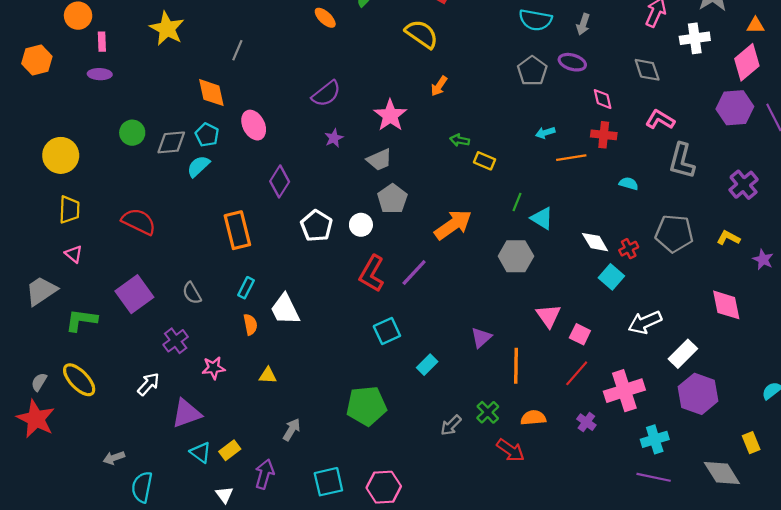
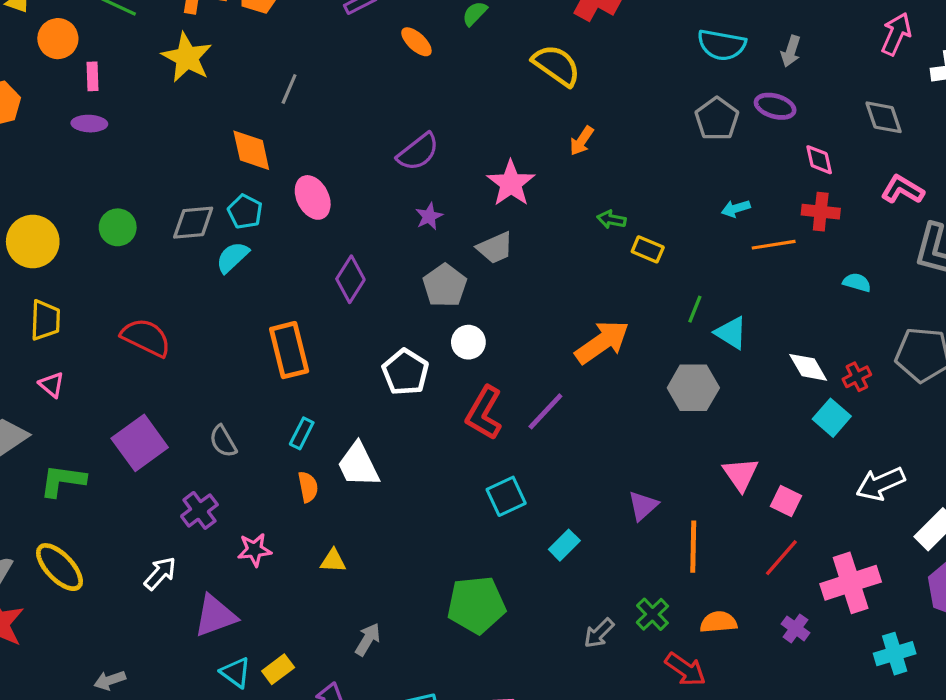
green circle: (132, 133) -> (118, 227), moved
gray pentagon: (392, 199) -> (445, 286), moved
white pentagon: (317, 226) -> (405, 372), moved

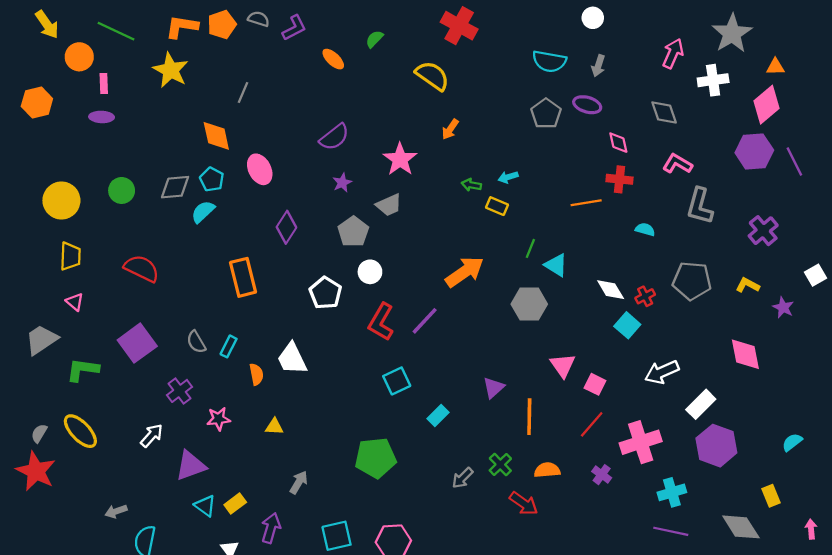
cyan arrow: (736, 208) -> (508, 177), moved
cyan rectangle: (302, 433) -> (229, 346), moved

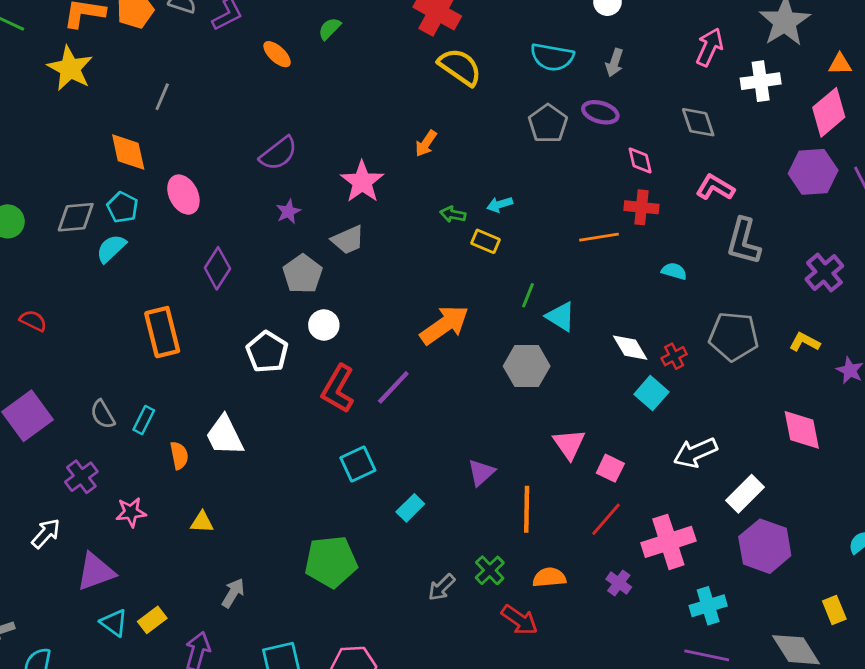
yellow semicircle: (432, 76) -> (460, 67), moved
red semicircle: (142, 268) -> (33, 321), size x0.6

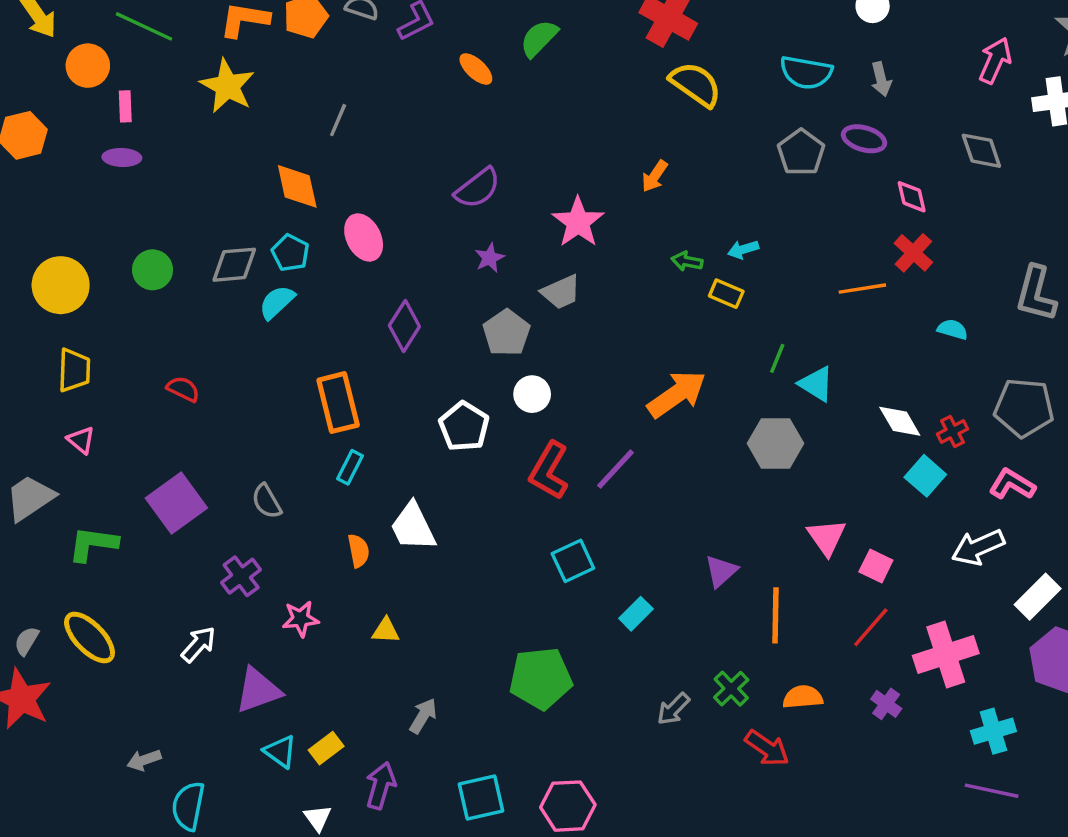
green semicircle: (330, 29) -> (539, 38), size x1.4
gray arrow: (615, 63) -> (881, 79), turned -32
pink L-shape: (715, 187) -> (1012, 484), moved
red cross: (641, 207) -> (913, 253), turned 36
cyan rectangle: (144, 420) -> (350, 467), moved

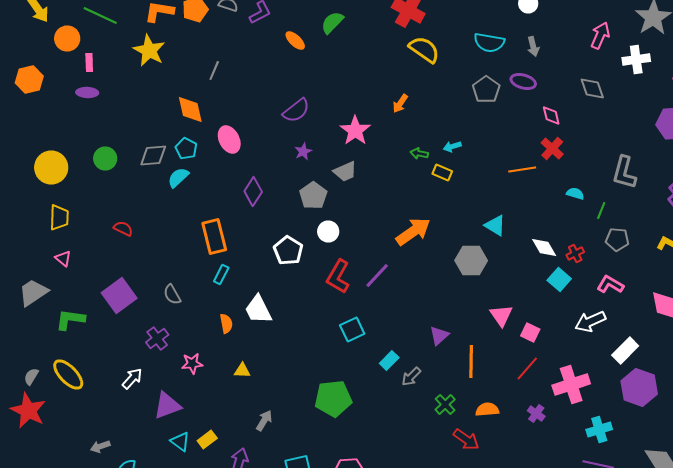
green line: (777, 358) -> (601, 210), moved
gray pentagon: (1024, 408) -> (617, 240), size x0.7
gray arrow: (673, 709) -> (411, 376), moved

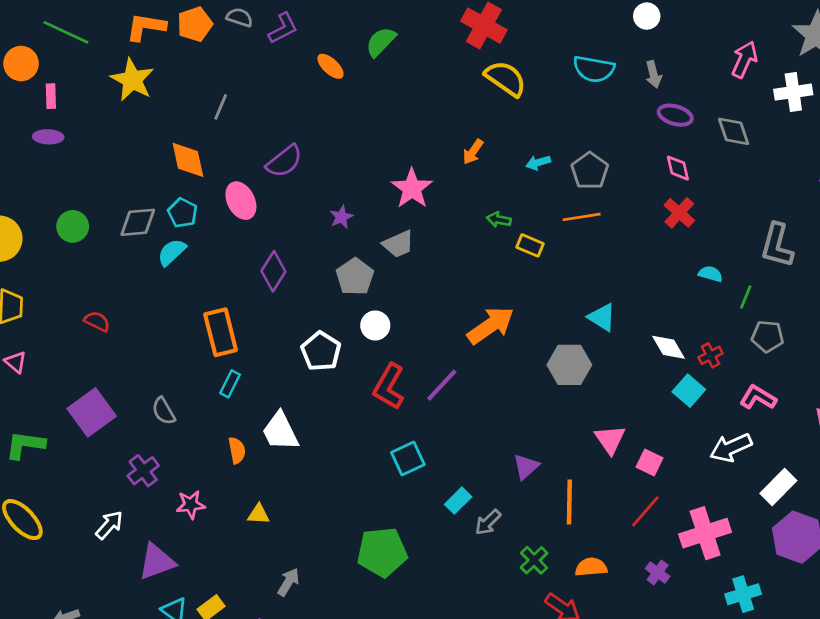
purple ellipse: (523, 82) -> (675, 115), moved
gray pentagon: (486, 90) -> (590, 171), moved
purple semicircle: (296, 110) -> (284, 161), moved
cyan arrow: (452, 146) -> (538, 163), moved
orange line: (522, 170) -> (582, 217), moved

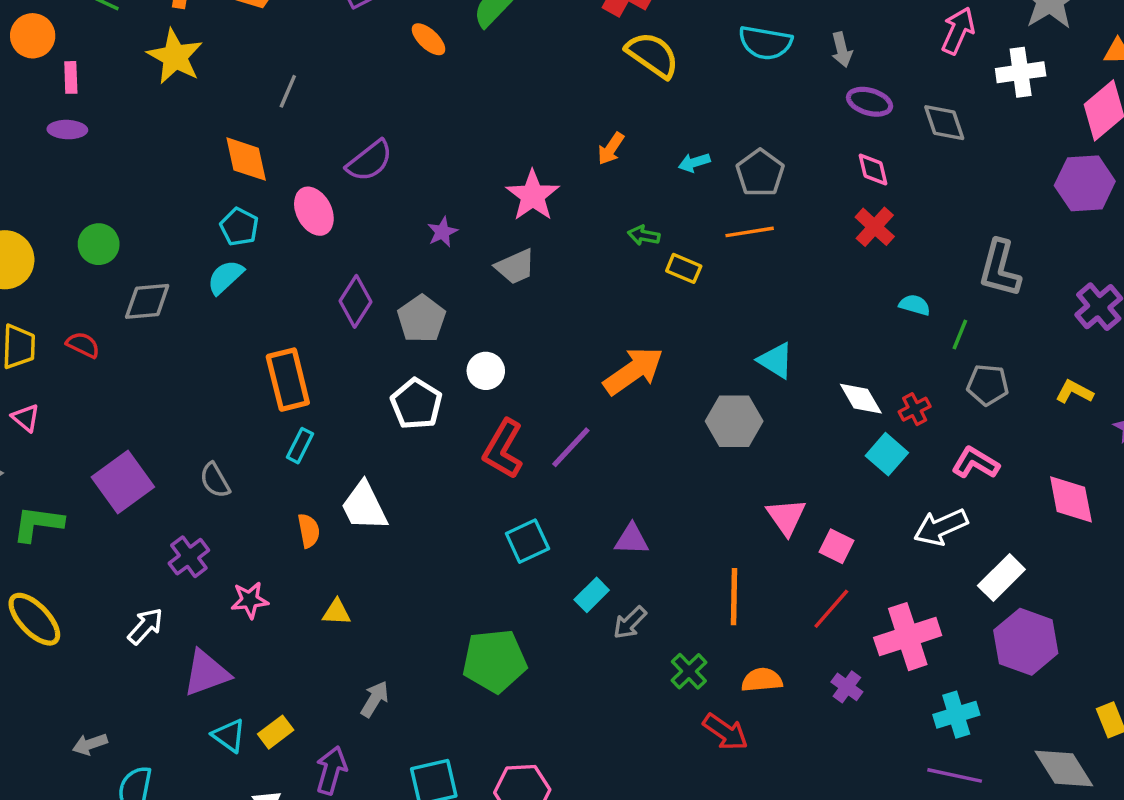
gray diamond: (138, 222) -> (147, 301), moved
gray pentagon: (355, 277) -> (422, 319), moved
red semicircle: (97, 321) -> (83, 345), moved
purple triangle: (526, 467) -> (632, 539), moved, turned 44

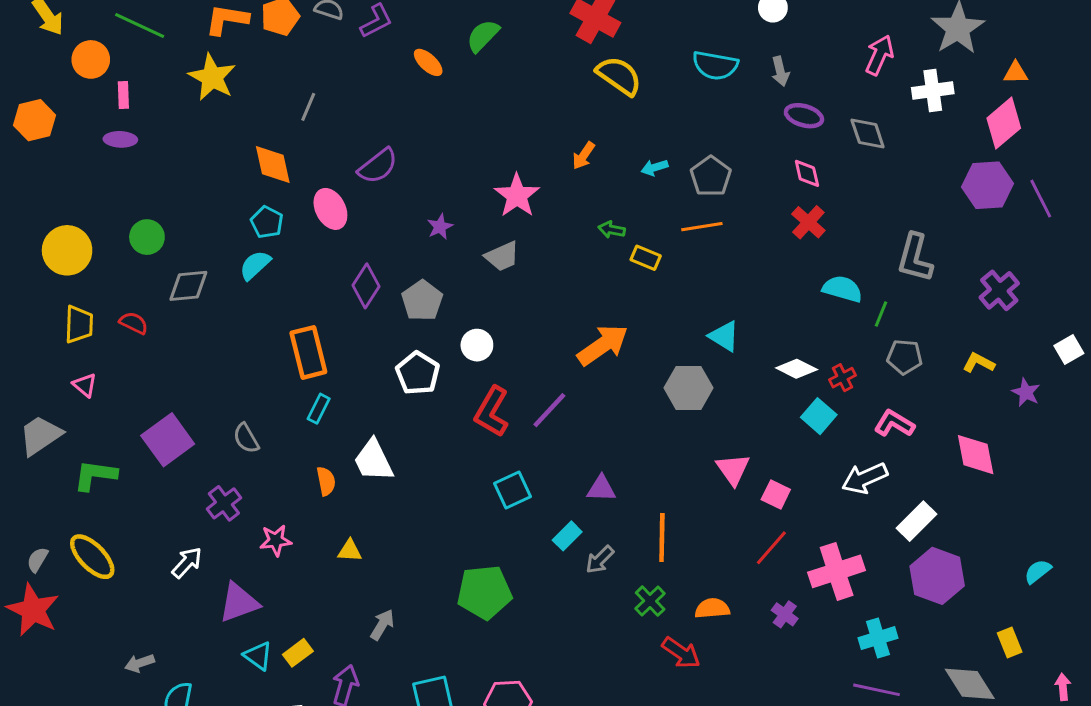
cyan semicircle: (915, 305) -> (842, 289), size x1.5
white diamond: (861, 399) -> (797, 369), turned -33
orange line: (734, 597) -> (662, 537), moved

